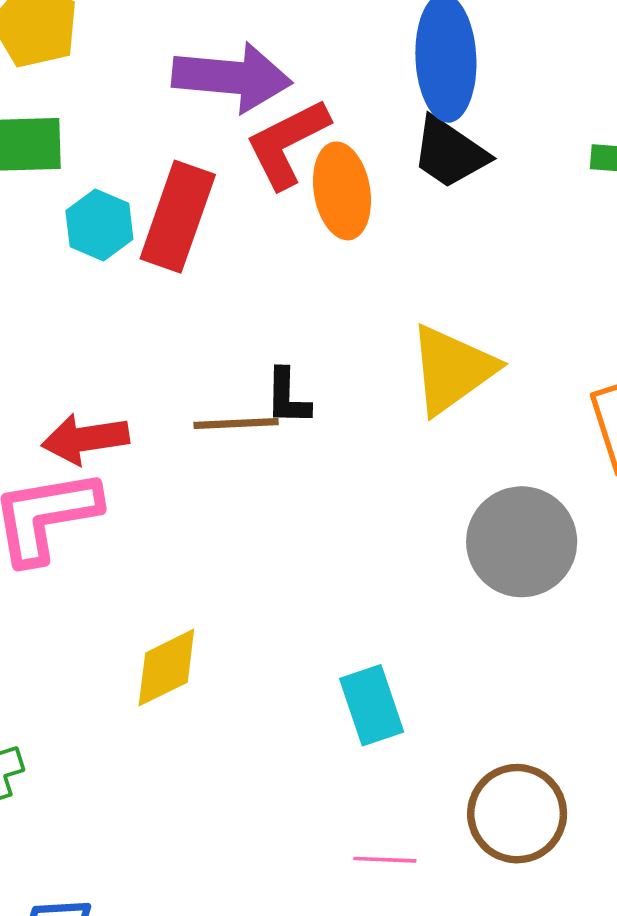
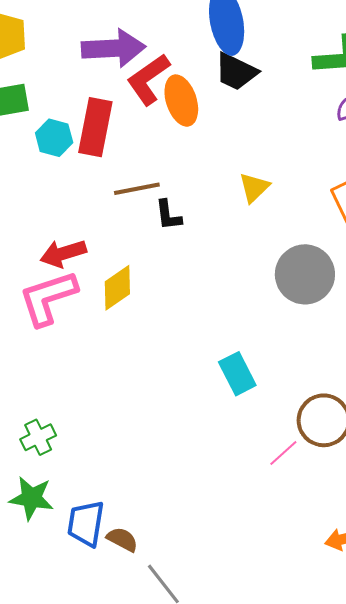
yellow triangle: (452, 369) -> (254, 188), size x0.6
brown line: (236, 424) -> (137, 189), moved
yellow diamond: (166, 668) -> (117, 288), moved
pink line: (385, 860) -> (283, 453), moved, turned -36

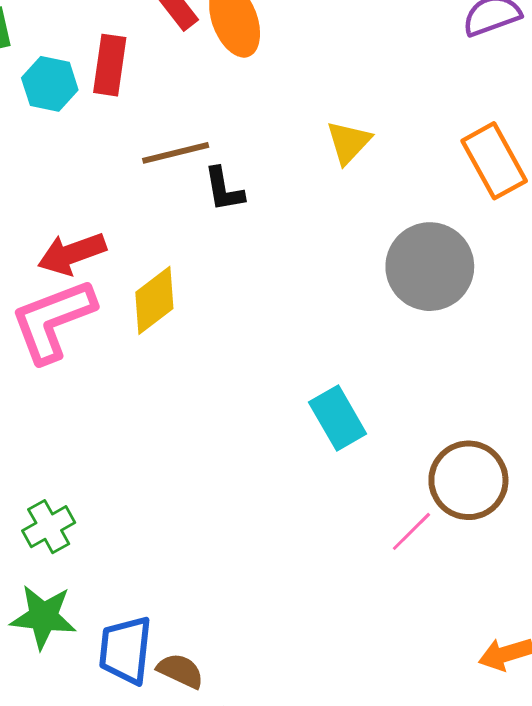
red rectangle: (95, 127) -> (110, 65), size x0.7

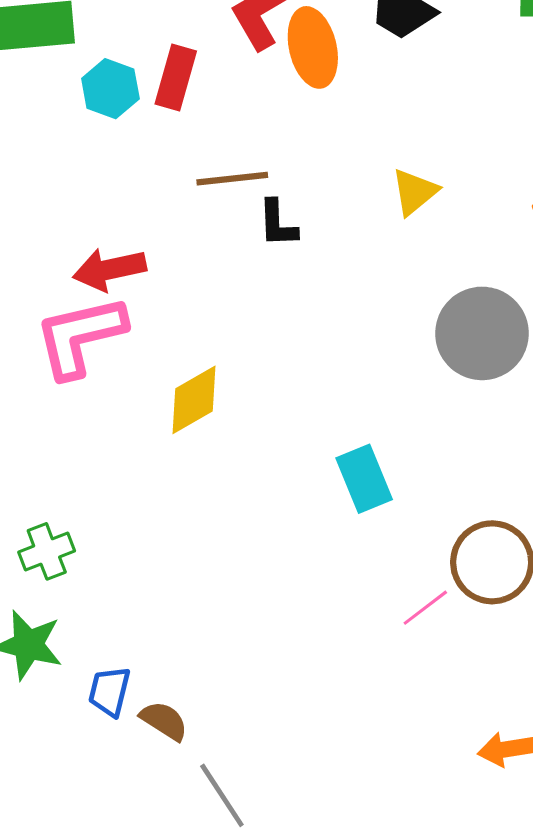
yellow diamond: (154, 300) -> (194, 400), moved
blue trapezoid: (125, 650) -> (109, 691), size x0.7

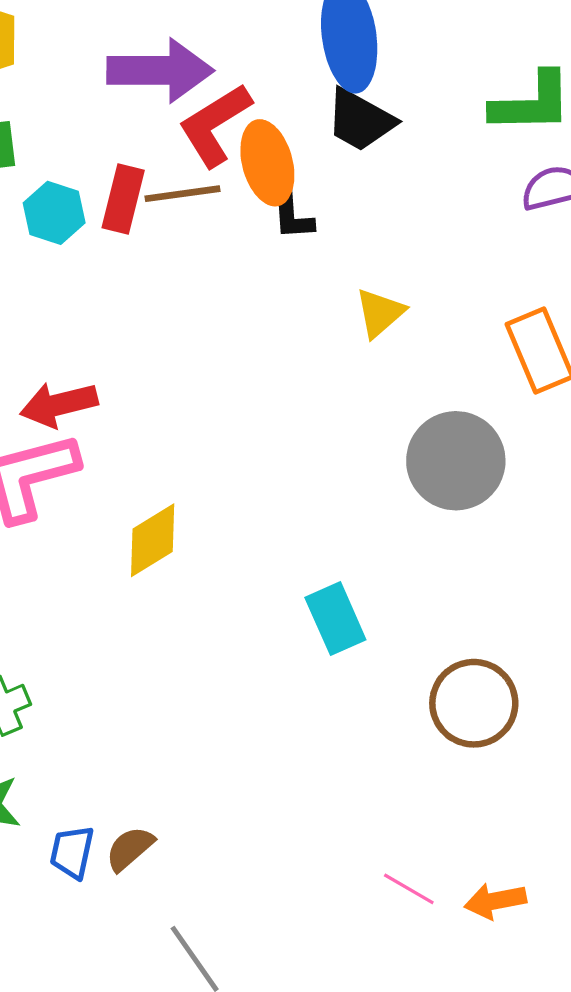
brown line: (232, 179) -> (182, 194), moved
black L-shape: (278, 224) -> (292, 215), moved
pink line: (425, 608) -> (409, 889), moved, turned 69
brown semicircle: (164, 721) -> (130, 849), moved, turned -72

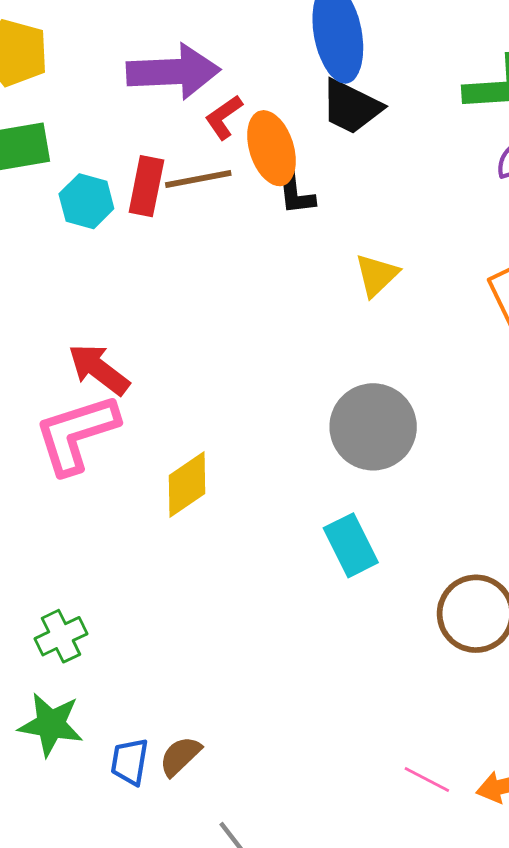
red L-shape: (215, 125) -> (224, 117), size x0.6
red arrow: (59, 405) -> (99, 369), turned 54
gray circle: (456, 461) -> (373, 427), moved

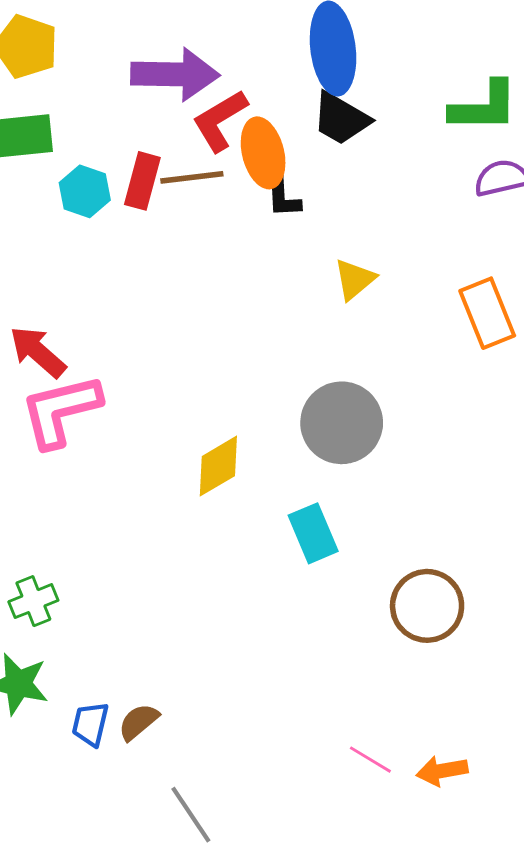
red L-shape: (224, 117) -> (220, 121), size x1.5
red arrow: (99, 369) -> (38, 352), moved
yellow diamond: (187, 484) -> (218, 466), moved

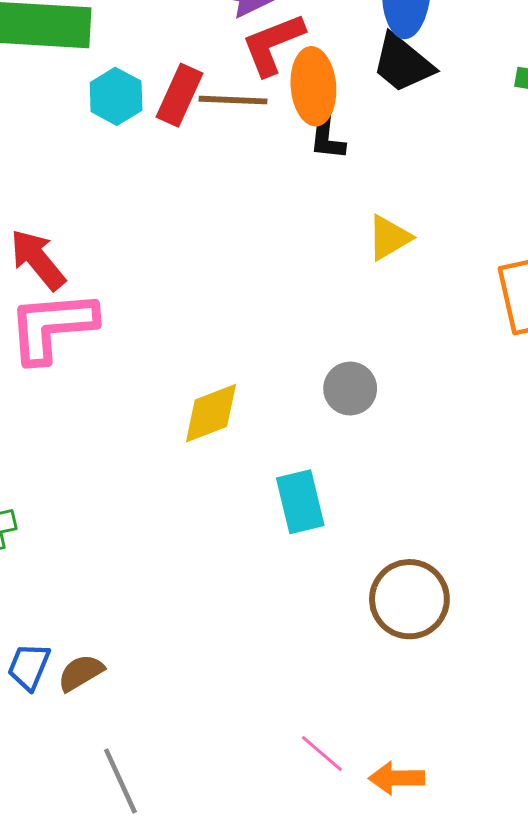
gray circle: (342, 423) -> (350, 389), size x0.6

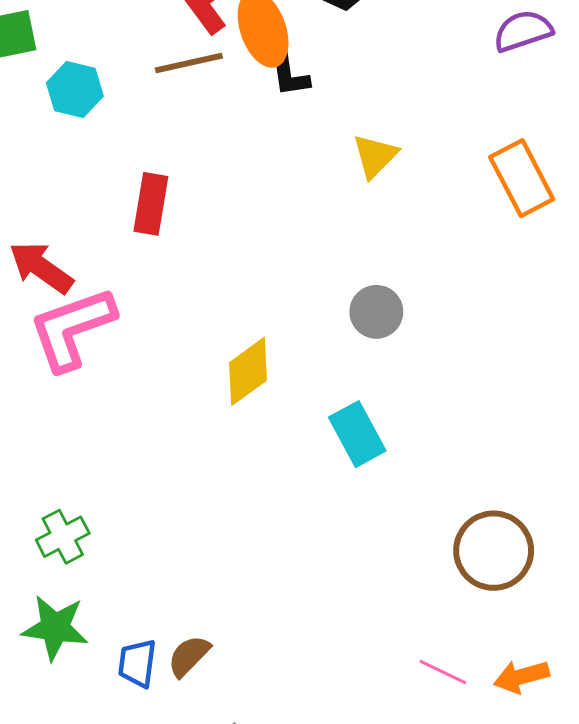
red rectangle: (180, 95) -> (151, 204), moved
brown circle: (409, 599) -> (494, 551), moved

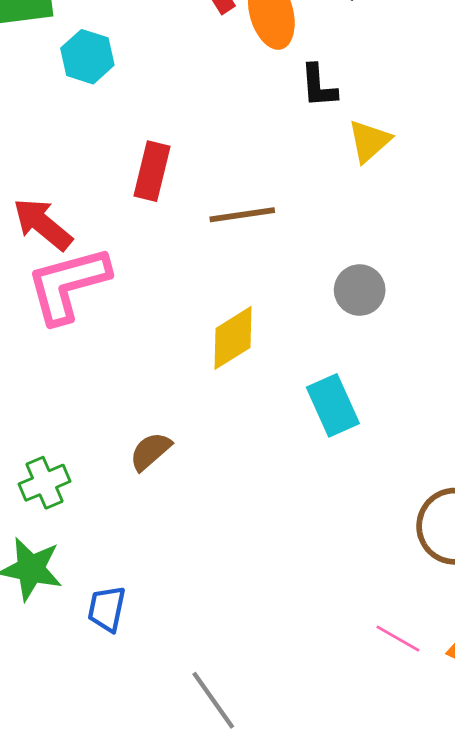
brown line: (189, 63) -> (242, 215), moved
black L-shape: (289, 74) -> (319, 86), moved
brown semicircle: (189, 656) -> (150, 451), moved

